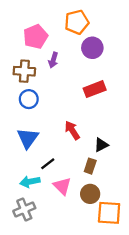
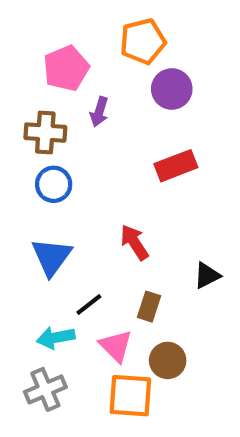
black triangle: (101, 145) -> (207, 275), moved
brown rectangle: (90, 166) -> (149, 307), moved
orange square: (109, 213) -> (130, 396), moved

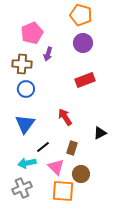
orange pentagon: (143, 41) -> (81, 15), moved, turned 30

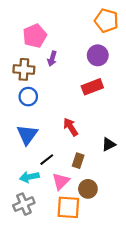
orange pentagon: (81, 15) -> (106, 21), moved
purple circle: (83, 43) -> (98, 55), moved
pink triangle: (56, 167) -> (61, 181), turned 30

